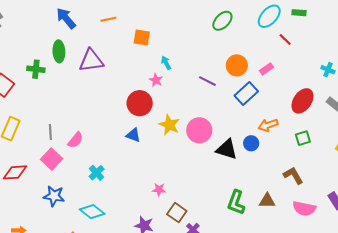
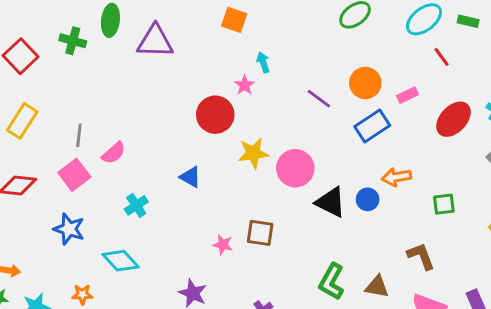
red ellipse: (302, 101) -> (453, 119), moved
yellow star: (169, 125) -> (253, 153), turned 30
blue triangle: (133, 135) -> (190, 177), moved
brown square: (177, 213) -> (260, 233), moved, turned -36

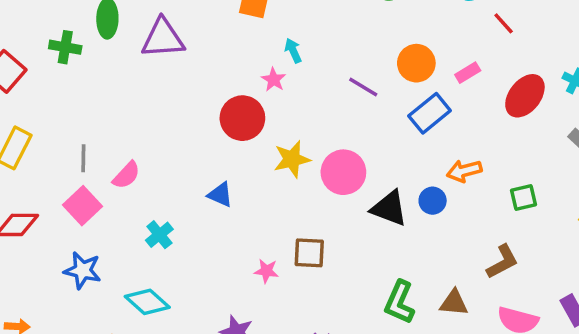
brown L-shape: (421, 256) -> (502, 262), turned 88

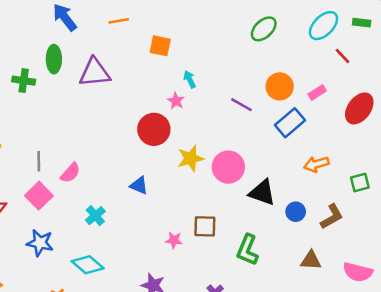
blue circle: (433, 201) -> (296, 212), moved
brown L-shape: (502, 262) -> (332, 217), moved
green L-shape: (400, 302) -> (247, 250), moved

